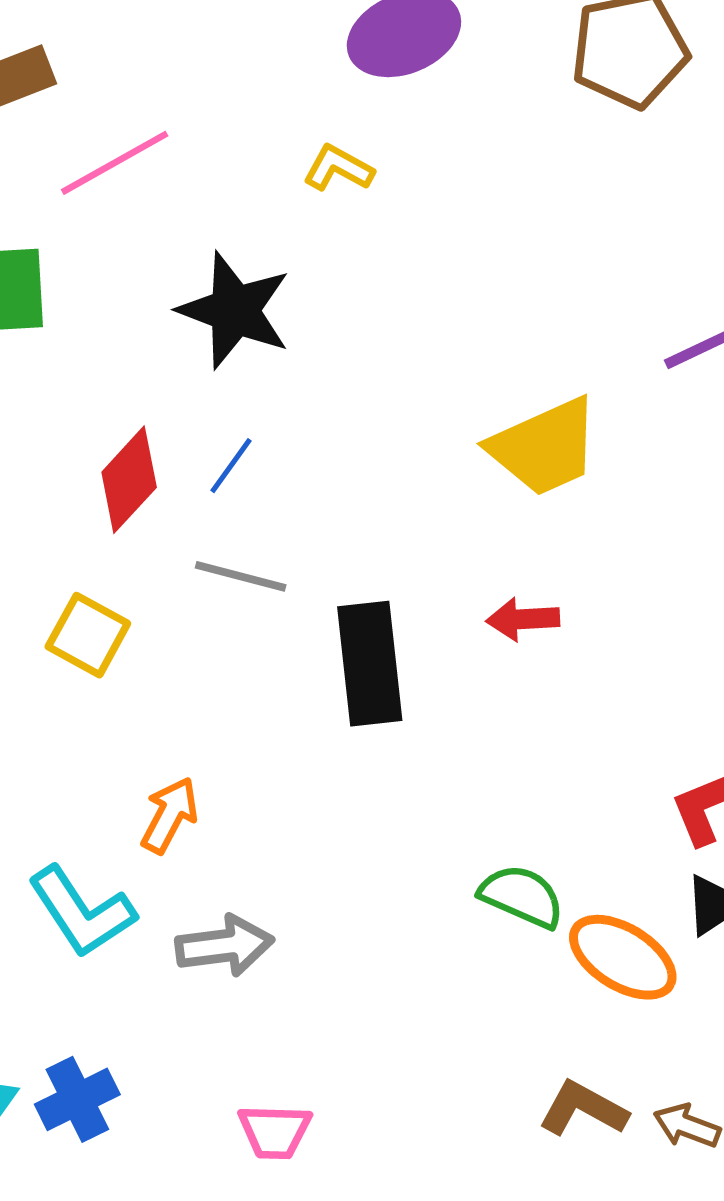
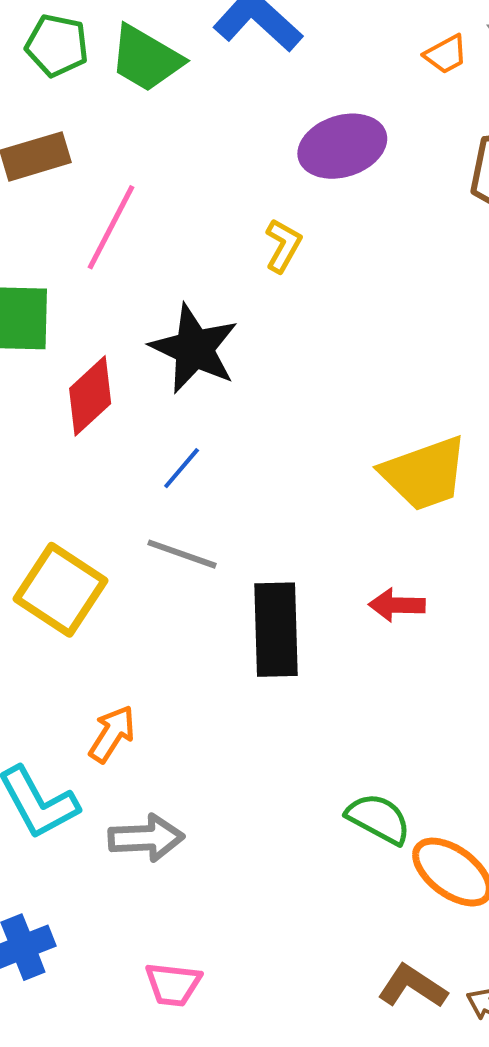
pink line: (115, 163) -> (111, 227), turned -38
yellow L-shape: (338, 168) -> (283, 246), turned 86
red diamond: (129, 480) -> (90, 396), moved
yellow square: (88, 635) -> (61, 590), size x1.4

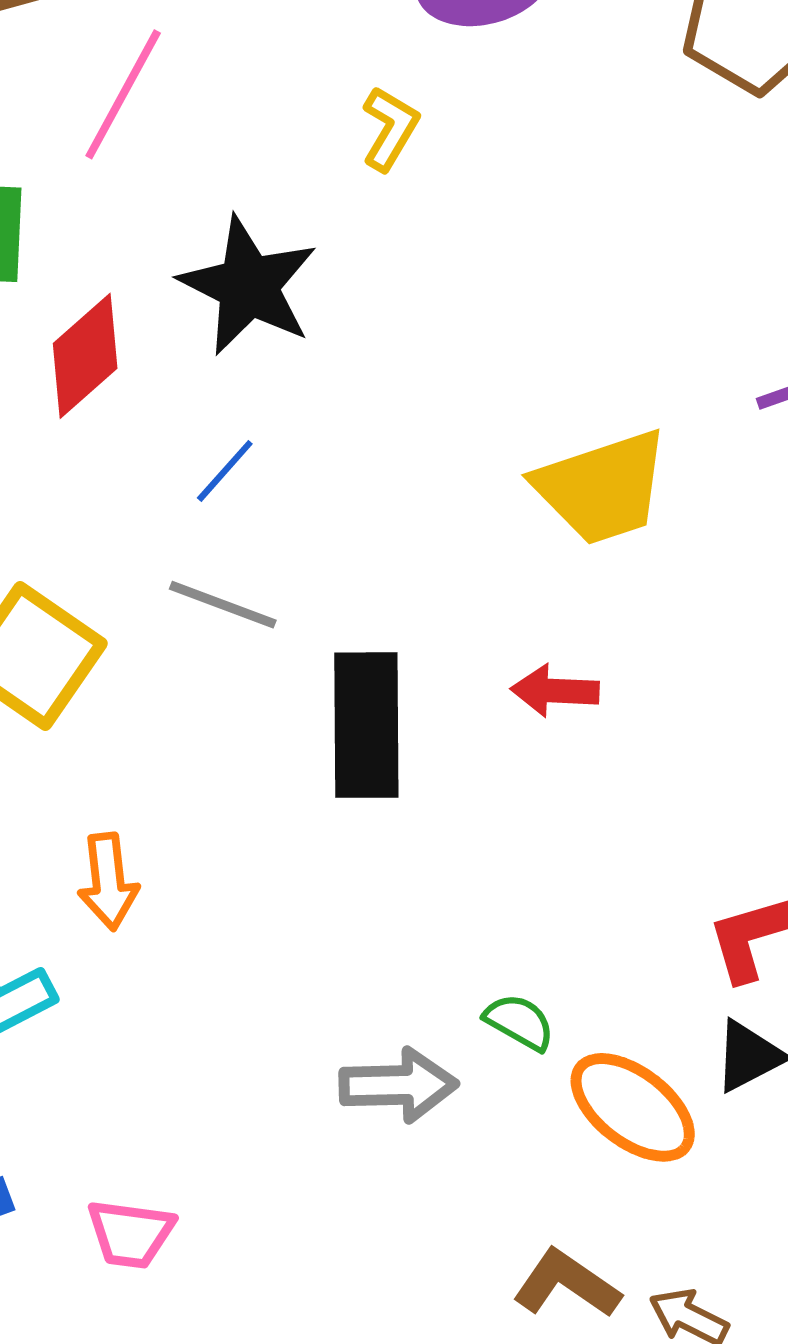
orange arrow: (112, 734) -> (108, 882), turned 140
green semicircle: (378, 819) -> (519, 1022), size x0.7
gray arrow: (146, 838) -> (398, 1085), moved
pink trapezoid: (173, 984) -> (131, 1234), moved

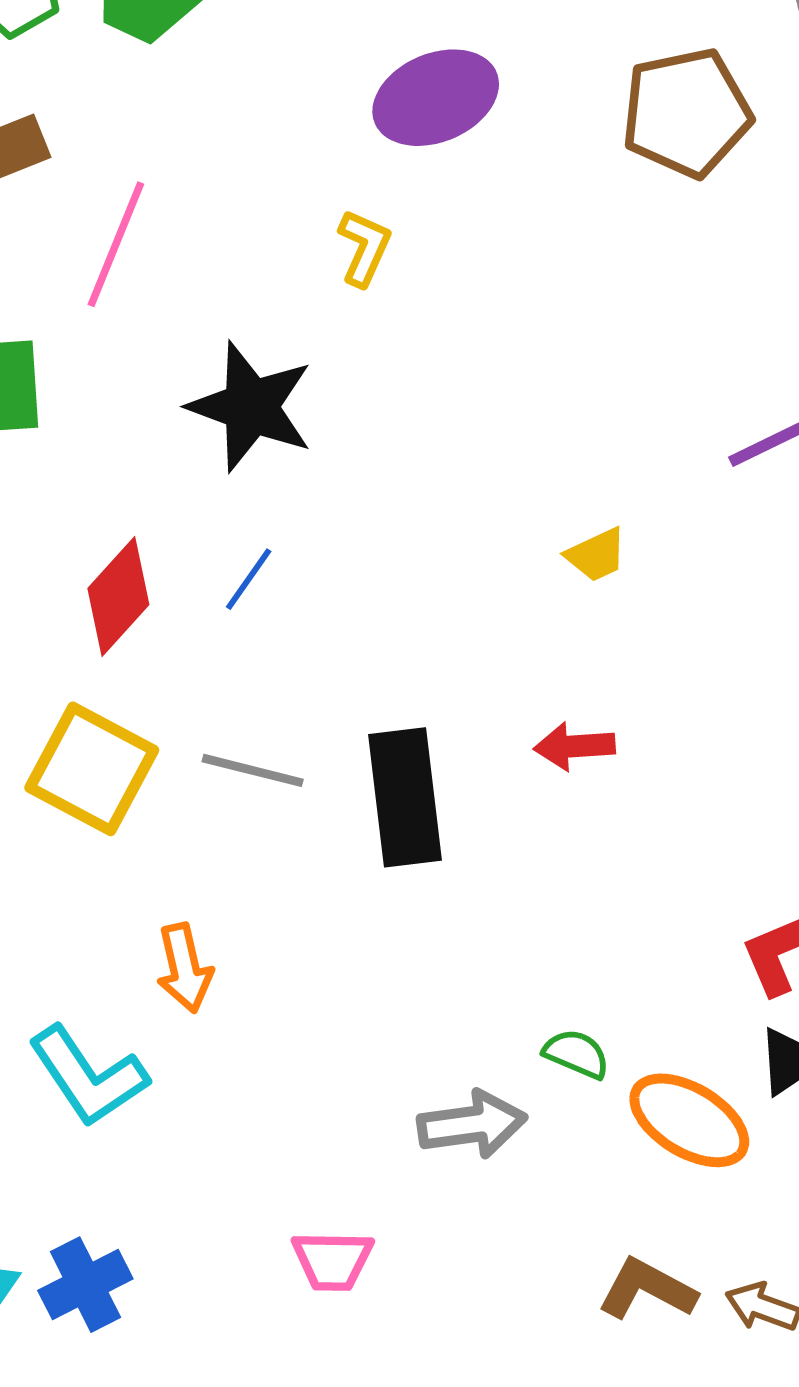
red diamond: (85, 356) -> (118, 596), moved
yellow trapezoid: (602, 487) -> (596, 555), size x0.5
gray line: (223, 605) -> (253, 770), moved
pink trapezoid: (131, 1234) -> (332, 1261), moved

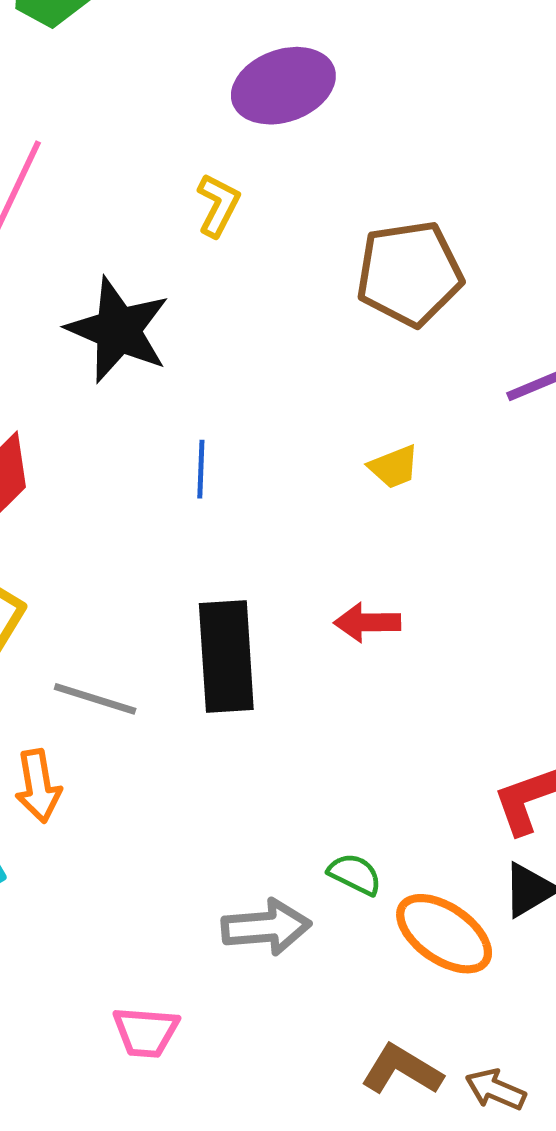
brown pentagon: (686, 113) -> (409, 273), moved
blue line: (249, 579) -> (201, 469), moved, turned -36
gray line: (253, 770) -> (95, 699), moved

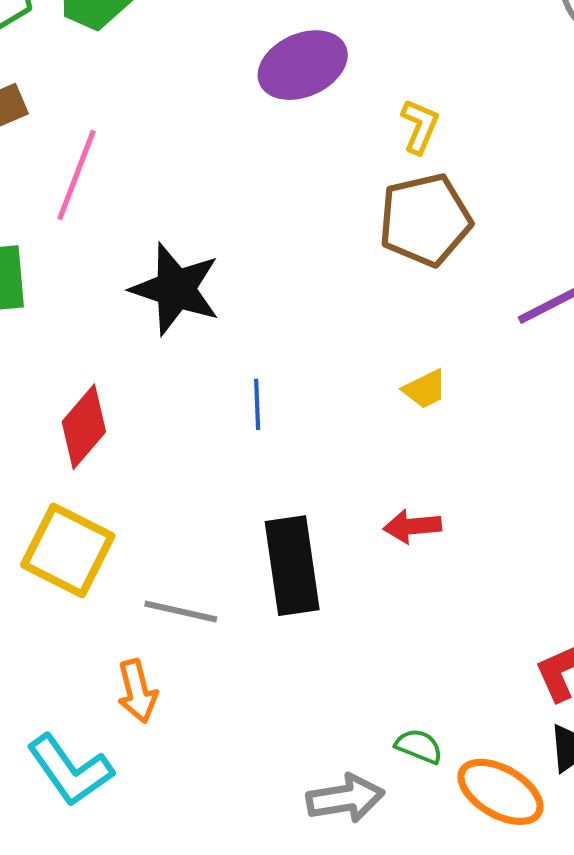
yellow L-shape: (218, 205) -> (420, 126), moved

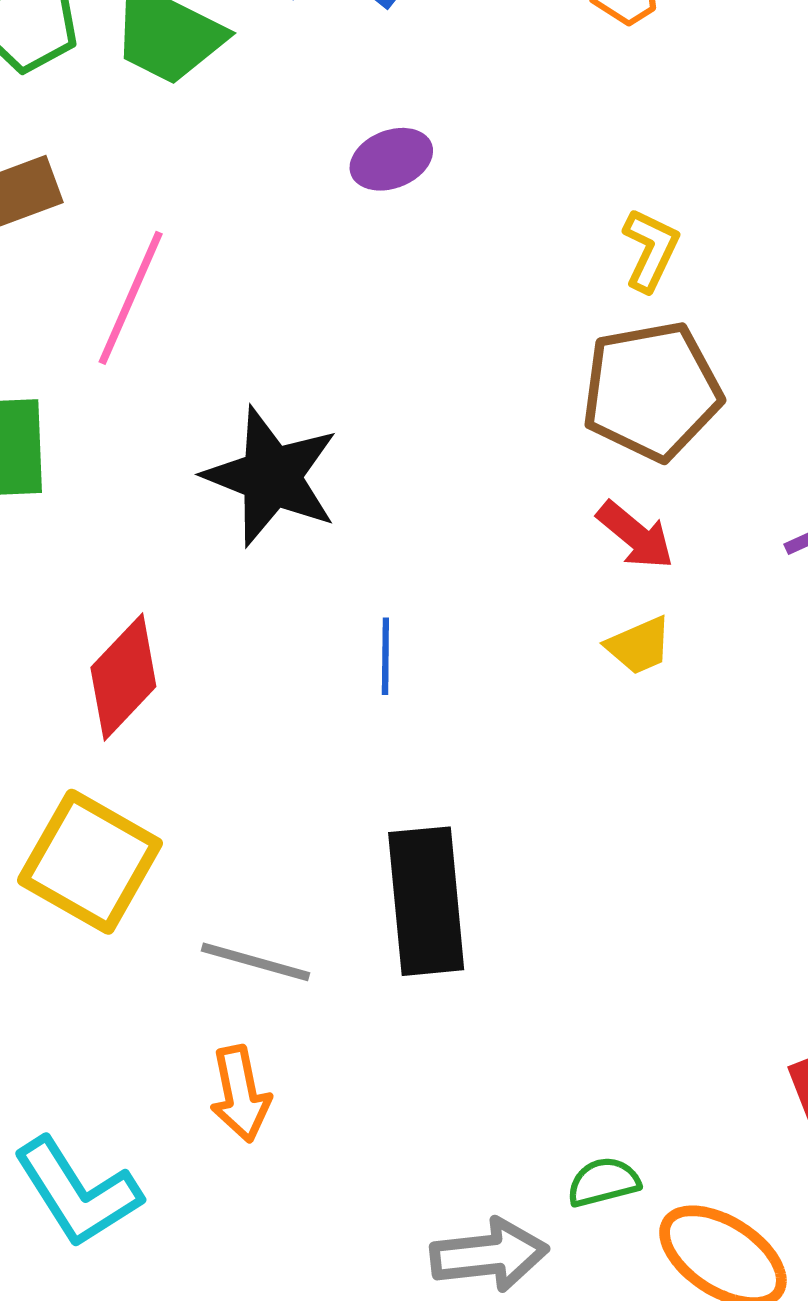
purple ellipse: (303, 65) -> (391, 159), moved, size x0.6
red arrow: (412, 526) -> (635, 535), moved, turned -138
orange arrow: (137, 691) -> (240, 1094), moved
green semicircle: (419, 746) -> (603, 1182), turned -39

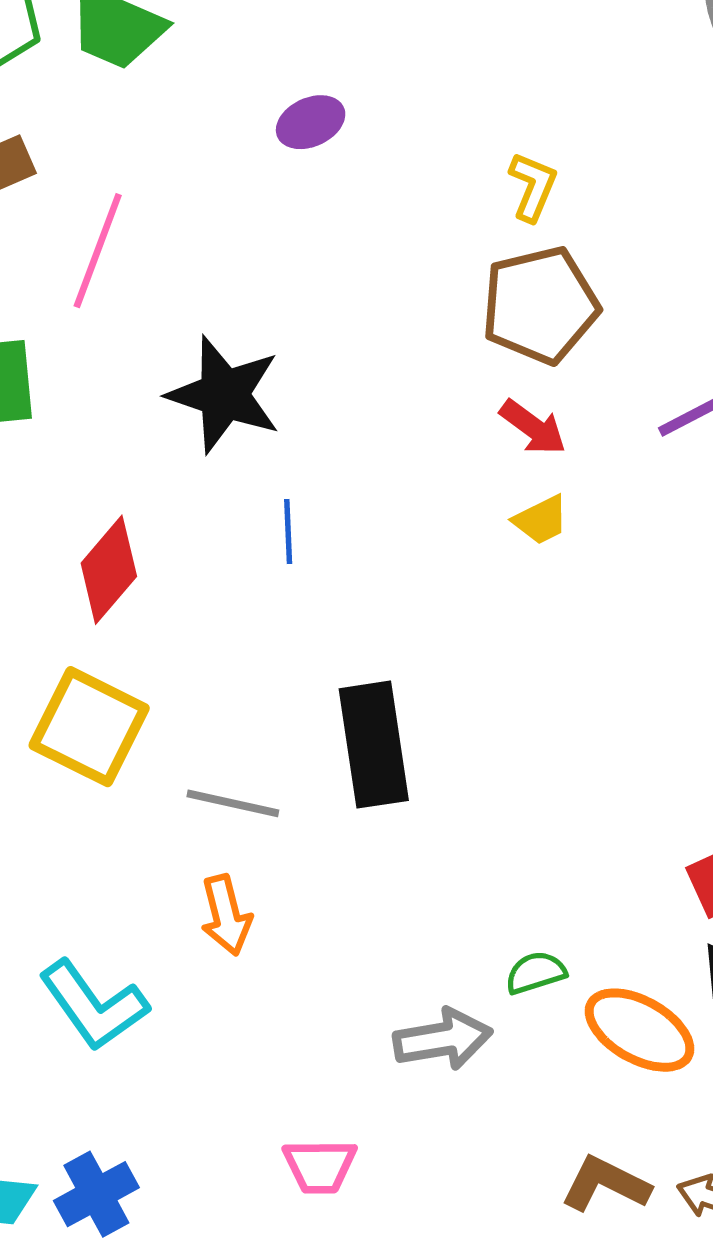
blue line: (385, 656) -> (288, 532), moved

